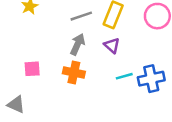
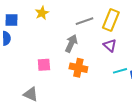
gray arrow: (78, 44) -> (71, 43), moved

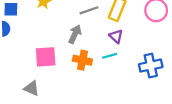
pink square: (44, 65) -> (46, 57), size x1.5
cyan line: (120, 71) -> (110, 56), moved

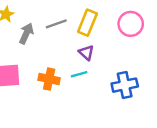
gray arrow: (75, 34) -> (26, 33), moved

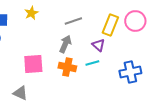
yellow rectangle: (87, 23) -> (110, 25), moved
gray arrow: (26, 33) -> (65, 44), moved

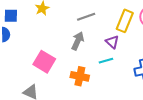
pink square: (33, 64) -> (44, 62), turned 35
orange cross: (67, 67) -> (80, 76), moved

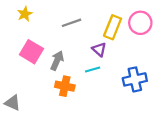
gray arrow: (78, 41) -> (57, 61), moved
pink square: (44, 62) -> (31, 52), moved

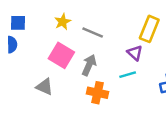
yellow star: (25, 14) -> (63, 22), moved
gray line: (71, 23) -> (93, 33), moved, turned 42
gray triangle: (13, 103) -> (45, 87), moved

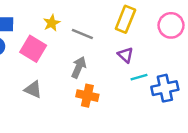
yellow rectangle: (149, 29) -> (125, 19), moved
pink square: (61, 55) -> (33, 49), moved
cyan line: (128, 75) -> (139, 77), moved

